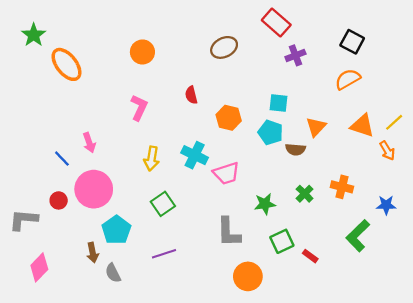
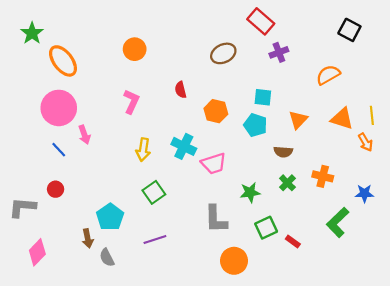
black square: (352, 42) -> (349, 30), moved
brown ellipse: (224, 47) -> (223, 53), moved
yellow line: (394, 122) -> (372, 115), turned -54
brown semicircle: (295, 149) -> (283, 152), moved
pink circle: (94, 189) -> (59, 108), moved

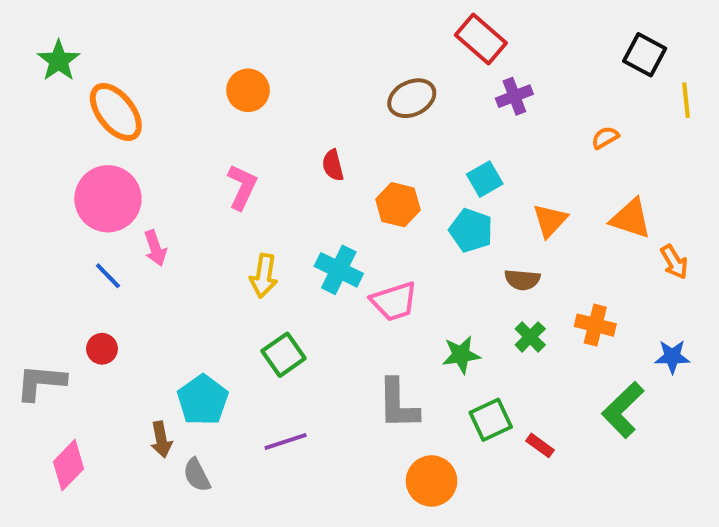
orange semicircle: (328, 75) -> (605, 138), size x0.6
cyan square: (263, 97) -> (485, 179), turned -36
yellow line: (372, 115) -> (686, 100), moved

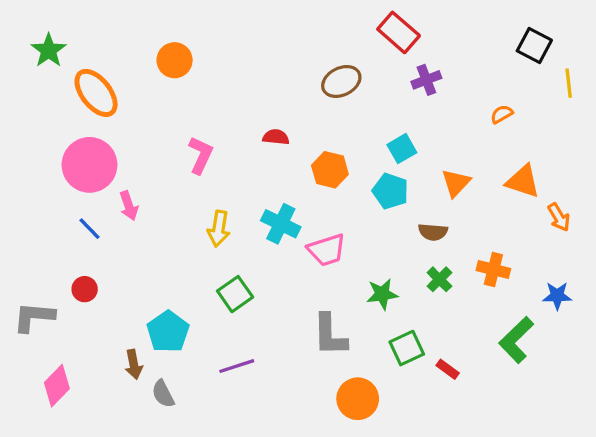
orange circle: (248, 90) -> (175, 60), moved
red semicircle: (333, 165) -> (276, 137), turned 110

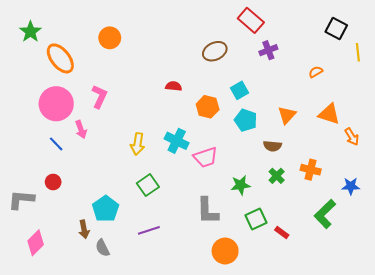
cyan square: (402, 149) -> (240, 90), moved
pink L-shape: (201, 155) -> (99, 97), moved

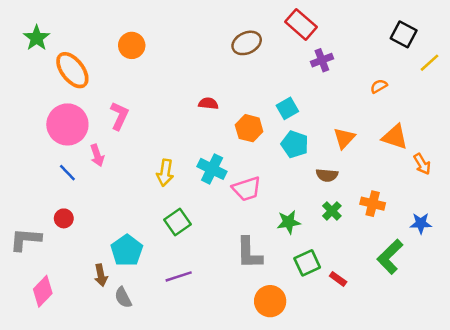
brown ellipse: (215, 51) -> (247, 43), moved
yellow line: (358, 52) -> (429, 63), turned 54

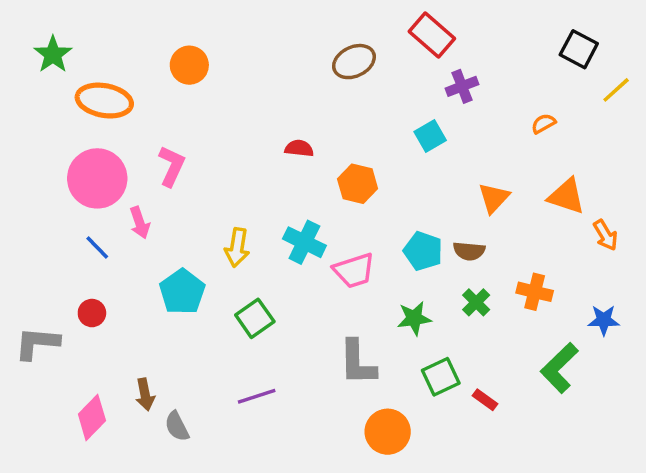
orange ellipse: (72, 70) -> (104, 101), turned -42
cyan square: (287, 108) -> (430, 136), moved
cyan pentagon: (295, 144) -> (423, 251), moved
cyan pentagon: (127, 251) -> (182, 292), moved
pink diamond: (43, 291) -> (92, 417), moved

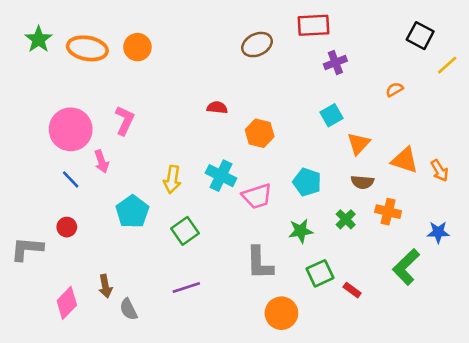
red rectangle: (432, 35) -> (314, 25), turned -44
orange ellipse: (104, 101) -> (87, 48), moved
cyan square: (430, 136) -> (332, 115), moved
orange triangle: (566, 196) -> (405, 160), moved
brown semicircle: (469, 251) -> (362, 182), moved

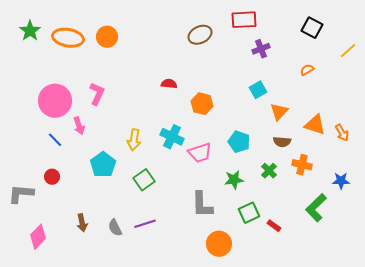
black square: (420, 36) -> (312, 28), moved
pink diamond: (67, 303) -> (38, 237), moved
gray semicircle: (128, 309) -> (115, 228), moved

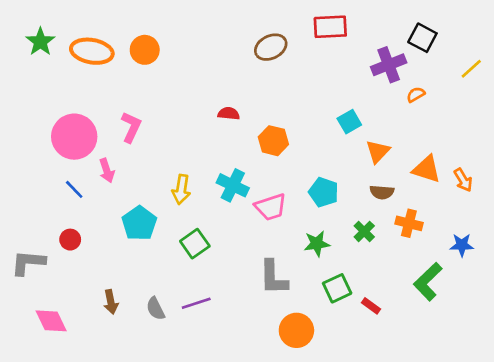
purple cross: (261, 49) -> (389, 65), moved, size x1.4
pink diamond: (38, 237) -> (51, 321), turned -70

